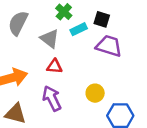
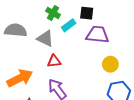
gray semicircle: (18, 23) -> (16, 30), turned 80
yellow circle: (95, 93) -> (110, 64), moved

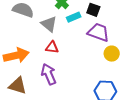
yellow circle: (110, 64) -> (112, 54), moved

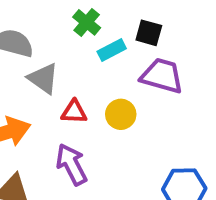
gray triangle: (49, 24) -> (43, 78), moved
yellow circle: (112, 54) -> (121, 114), moved

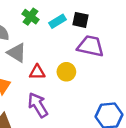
green cross: (87, 22) -> (30, 17), moved
cyan rectangle: (112, 50) -> (58, 21), moved

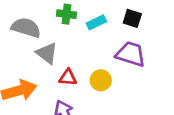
green cross: (30, 17) -> (66, 14), turned -35
black square: (81, 20) -> (132, 18), moved

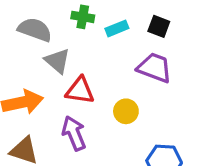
red triangle: (68, 77) -> (80, 90), size x1.4
yellow circle: (101, 80) -> (126, 111), moved

